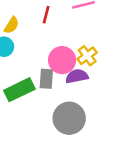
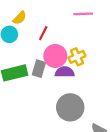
red line: (46, 15) -> (43, 33), moved
gray circle: (69, 118) -> (70, 107), moved

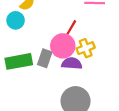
red line: (43, 33) -> (71, 27), moved

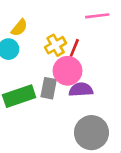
yellow cross: (86, 48) -> (56, 45), moved

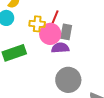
yellow cross: (56, 45) -> (37, 24), moved, turned 35
gray rectangle: (49, 88) -> (66, 32), moved

